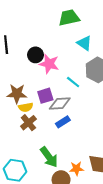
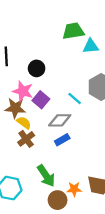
cyan triangle: (84, 43) -> (91, 46), moved, turned -42
pink star: (49, 64) -> (23, 91), moved
purple square: (45, 96) -> (41, 100), moved, turned -35
yellow semicircle: (26, 107) -> (24, 123), turned -136

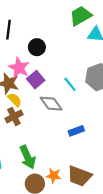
green trapezoid: (73, 31) -> (81, 16), turned -30
gray diamond: (60, 120) -> (51, 104), turned 45
blue rectangle: (62, 140) -> (76, 131), moved

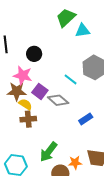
purple square: (36, 80) -> (40, 91), moved
brown cross: (14, 116) -> (28, 119), turned 35
green arrow: (28, 157) -> (48, 152), turned 75

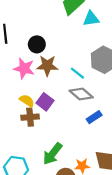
brown star: (17, 91) -> (47, 66), moved
purple square: (40, 91) -> (45, 102), moved
gray diamond: (58, 100) -> (81, 94), moved

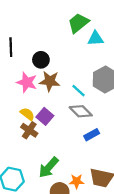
brown cross: (30, 117) -> (29, 130), turned 35

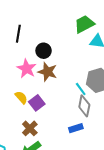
cyan line: (79, 91) -> (81, 89), moved
gray diamond: (81, 111) -> (84, 106), moved, turned 45
brown cross: (29, 130) -> (30, 128), moved

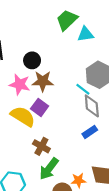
yellow semicircle: (21, 97) -> (23, 116), size x1.6
purple square: (37, 103) -> (40, 107), moved

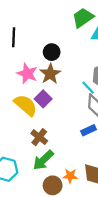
black circle: (32, 60) -> (52, 52), moved
brown star: (43, 81) -> (50, 74), turned 30

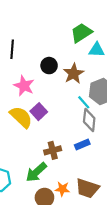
brown star: (50, 74) -> (74, 74), moved
brown cross: (39, 137) -> (53, 150), moved, turned 35

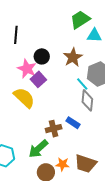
black circle: (49, 66) -> (42, 56), moved
purple square: (39, 112) -> (38, 79), moved
blue rectangle: (82, 145) -> (73, 123), moved, turned 56

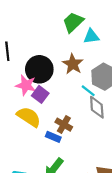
black circle: (42, 56) -> (39, 69), size x1.6
blue rectangle: (73, 123) -> (53, 137), moved
brown cross: (54, 129) -> (64, 125), moved, turned -35

